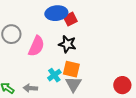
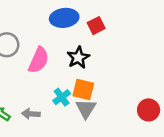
red square: (70, 19) -> (96, 26), moved
black star: (67, 44) -> (78, 58), turned 30

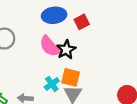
pink semicircle: (39, 60) -> (50, 46), moved, turned 115

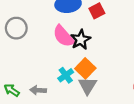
orange square: (71, 77) -> (85, 68), turned 30

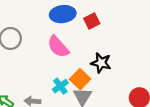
black star: (81, 40) -> (101, 63), moved, turned -30

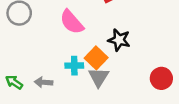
cyan cross: (60, 86) -> (74, 66), turned 35

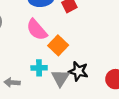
black star: (119, 40) -> (78, 71), moved
orange square: (96, 58) -> (58, 45), moved

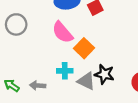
gray triangle: (60, 78) -> (86, 81), turned -36

